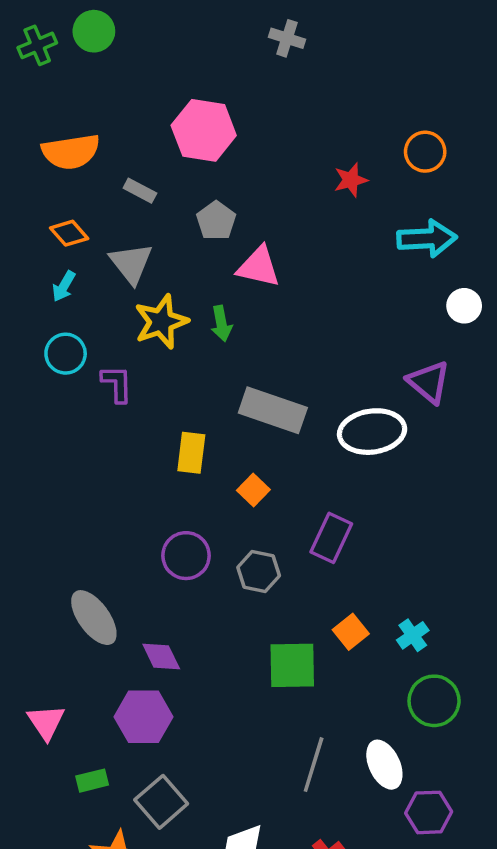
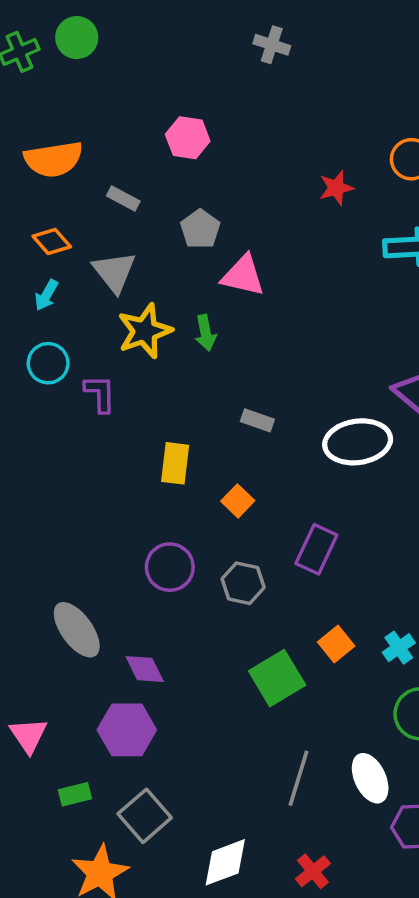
pink hexagon: (204, 130) -> (188, 138), size x0.7
gray rectangle: (273, 410) -> (257, 420), size x0.5
green square: (292, 665) -> (277, 678), turned -30

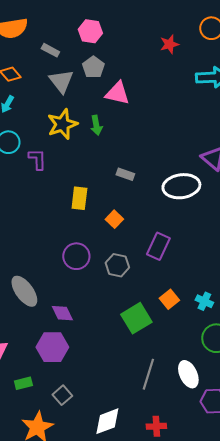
pink hexagon: (188, 138) -> (90, 31), moved
gray triangle: (114, 272) -> (61, 81), moved
cyan cross: (399, 648) -> (204, 301), turned -30
gray square: (145, 816) -> (62, 395), size x0.7
red cross: (313, 871) -> (156, 426), turned 36

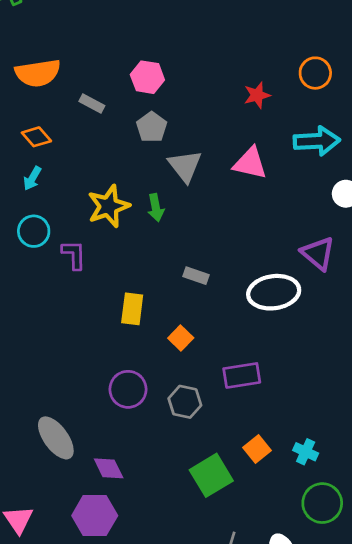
gray triangle: (61, 81) -> (185, 166), moved
pink triangle: (117, 93) -> (250, 163), moved
purple rectangle: (158, 246) -> (242, 375), turned 56

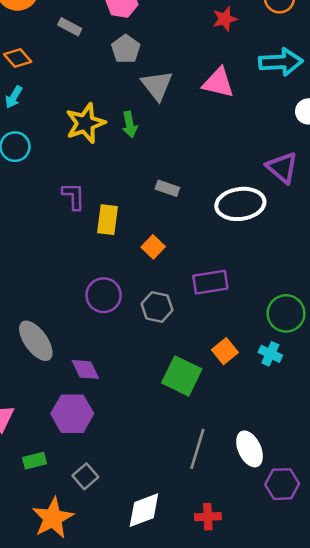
purple L-shape: (74, 255) -> (74, 196), moved
green square: (211, 475) -> (182, 376), turned -33
green circle: (322, 503) -> (286, 313), moved

